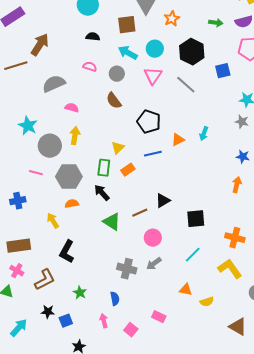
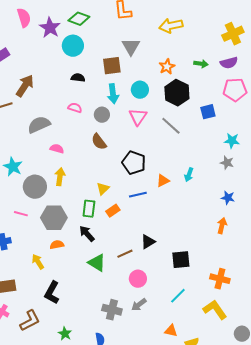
orange star: (172, 19) -> (167, 67), moved
cyan arrow: (128, 53) -> (113, 94), turned -126

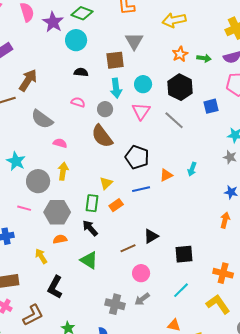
orange star: (167, 67) -> (180, 54), moved
gray semicircle: (39, 125) -> (42, 119), turned -120
brown semicircle: (99, 142) -> (102, 136), size x1.4
green triangle: (97, 263) -> (89, 260), moved

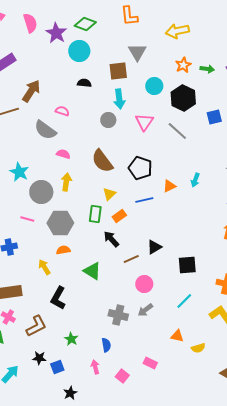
cyan circle: (143, 84) -> (154, 86), moved
pink semicircle: (78, 102) -> (62, 111), moved
brown semicircle: (102, 136) -> (102, 161), moved
black arrow: (90, 228) -> (111, 239), moved

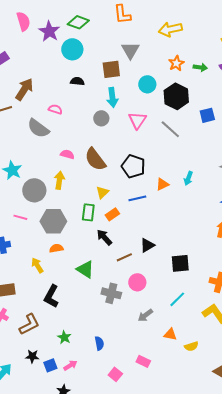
pink semicircle: (63, 154) -> (67, 154), moved
gray arrow: (145, 310) -> (145, 315), moved
gray cross: (118, 315) -> (111, 293), moved
pink arrow: (95, 367) -> (70, 365), moved, turned 72

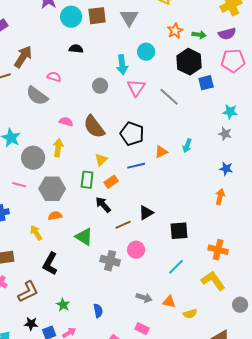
brown square: (111, 69) -> (97, 16), moved
black hexagon: (176, 96) -> (189, 62), moved
cyan arrow: (112, 97) -> (122, 65), moved
gray arrow: (145, 315) -> (144, 298), moved, turned -126

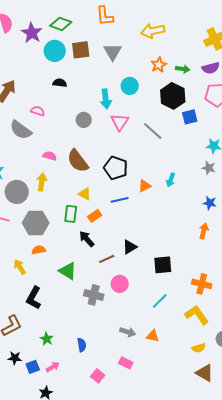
yellow triangle: (101, 160) -> (85, 194), turned -48
yellow semicircle: (190, 314) -> (199, 348), moved

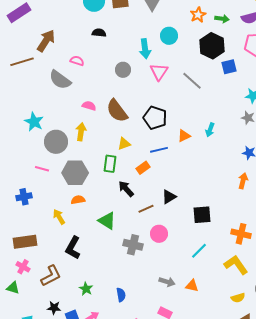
yellow triangle: (85, 194) -> (124, 144), turned -48
orange rectangle: (95, 216) -> (143, 168), moved

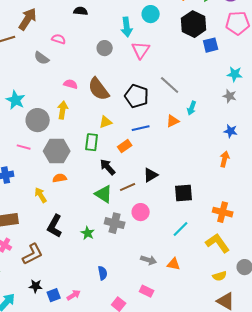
gray semicircle: (60, 80) -> (42, 58), size x0.7
gray line: (192, 81) -> (170, 85), moved
orange triangle: (184, 136) -> (173, 121), moved
green triangle: (107, 221) -> (104, 194), moved
green star: (86, 289) -> (88, 233), moved

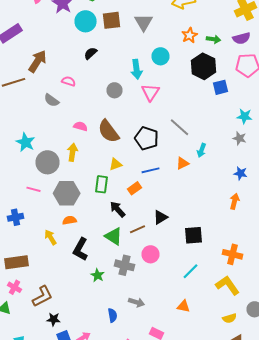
black semicircle: (81, 11) -> (90, 53), turned -48
black L-shape: (55, 226) -> (80, 249), moved
gray arrow: (149, 260) -> (136, 302), moved
black star: (36, 286) -> (54, 319), moved

